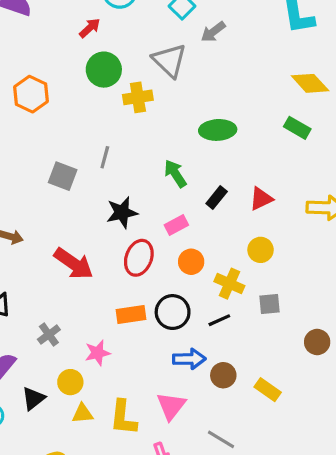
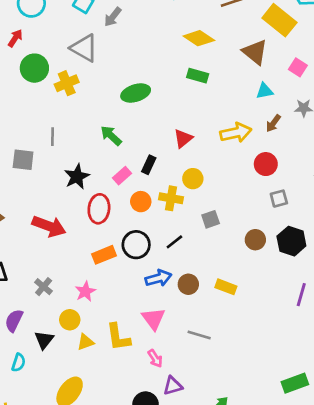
black rectangle: (217, 198) -> (149, 165), moved
yellow cross: (229, 284) -> (171, 198), moved

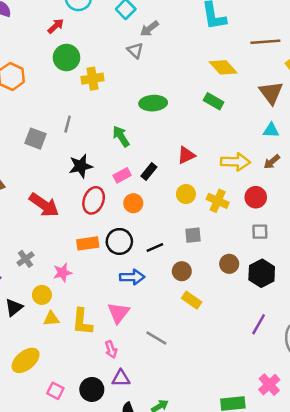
gray triangle: (84, 48) -> (135, 51), moved, size x0.6
yellow cross: (171, 198) -> (218, 201), moved
brown circle: (188, 284) -> (182, 271), moved

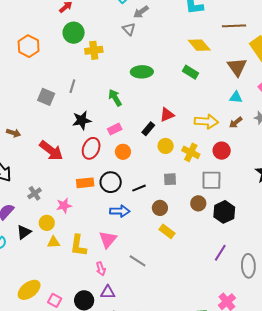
black rectangle: (149, 171) -> (148, 129), moved
gray square: (260, 232) -> (211, 180), moved, size x1.5
yellow ellipse: (26, 360) -> (29, 290), moved

